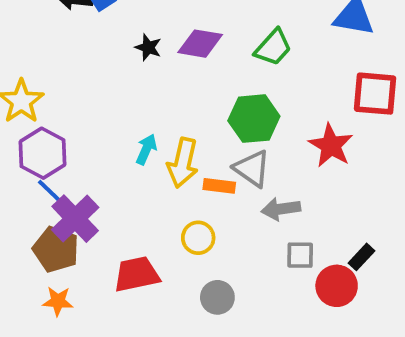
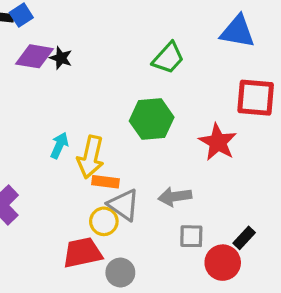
purple diamond: (200, 44) -> (35, 56), moved
gray triangle: (252, 169) -> (124, 205), moved
orange rectangle: (219, 186) -> (105, 182), moved
red trapezoid: (137, 274) -> (82, 253), moved

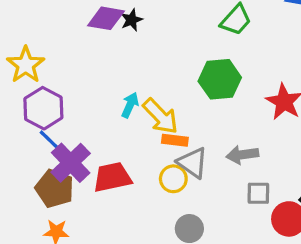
black star: (61, 58) -> (132, 20), turned 30
yellow arrow: (91, 157) -> (160, 116), turned -57
red trapezoid: (82, 253) -> (112, 177), moved

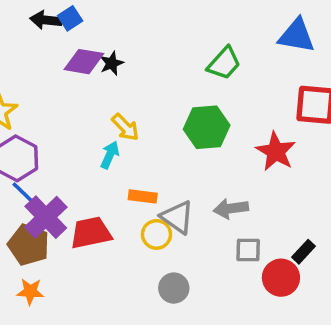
yellow arrow: (160, 116) -> (125, 127), moved, size x0.7
orange rectangle: (175, 140) -> (143, 196), moved

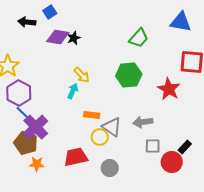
black arrow: (46, 20) -> (27, 22), moved
red trapezoid: (91, 233) -> (76, 157), moved
orange star: (30, 291) -> (37, 164), moved

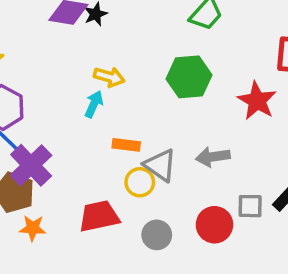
yellow arrow: (82, 75) -> (109, 77), turned -30
gray square: (153, 146) -> (250, 206), moved
red circle: (172, 162) -> (214, 225), moved

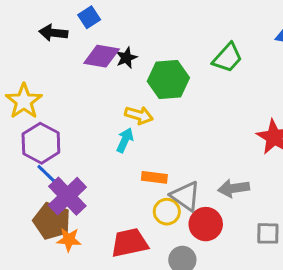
green hexagon: (189, 77) -> (168, 79), moved
red circle: (214, 225) -> (206, 224), moved
orange star: (33, 228) -> (69, 240), moved

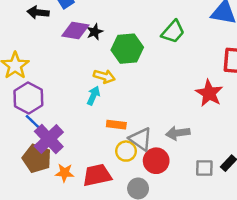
orange star: (69, 240) -> (65, 173), moved

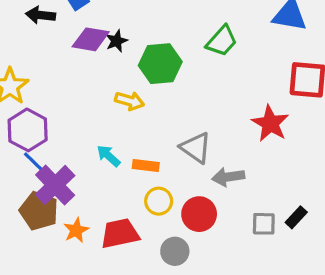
cyan arrow: (93, 96) -> (108, 156), moved, turned -72
gray triangle: (140, 139) -> (196, 148), moved
orange star: (65, 173) -> (76, 230), turned -30

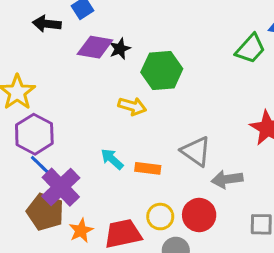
green trapezoid: (222, 41) -> (250, 49), moved
yellow circle: (159, 201) -> (160, 217), moved

